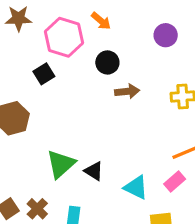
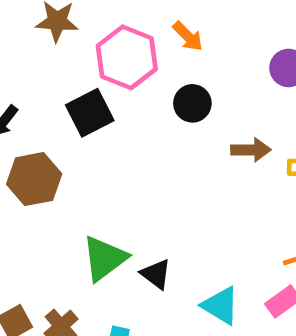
black square: (44, 74) -> (90, 113), size x1.4
brown arrow: (127, 91) -> (251, 150), moved

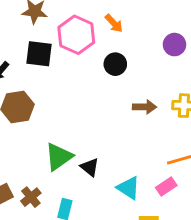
black square: (90, 113) -> (39, 54), moved, turned 32
brown arrow: (251, 150) -> (145, 107), moved

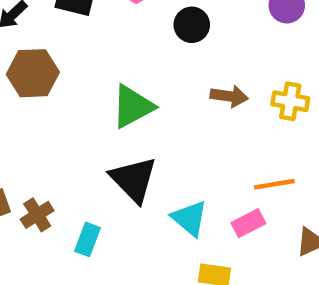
green triangle: (59, 157) -> (133, 106), moved
black triangle: (90, 167) -> (133, 179), size x1.6

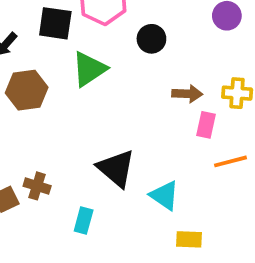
green triangle: (133, 106) -> (89, 69), moved
brown cross: (37, 215) -> (37, 186), moved, turned -35
pink rectangle: (248, 223) -> (206, 125), moved, turned -45

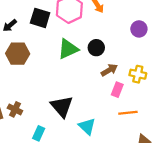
black circle: (151, 39) -> (96, 48), moved
green triangle: (89, 69) -> (68, 49), moved
brown arrow: (187, 94) -> (109, 70), turned -42

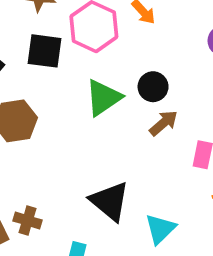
brown arrow: (109, 70) -> (164, 123), moved
cyan triangle: (87, 126) -> (160, 229), turned 42

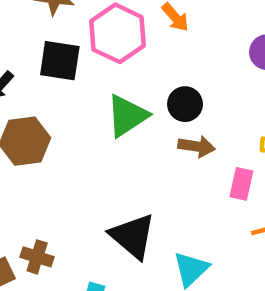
brown arrow: (164, 123) -> (197, 146), turned 48

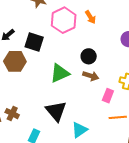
black square: (60, 61) -> (34, 42), moved
green triangle: (127, 116) -> (60, 73), moved

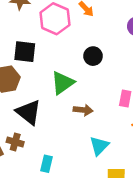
brown arrow: (91, 76) -> (83, 110), moved
black triangle: (56, 111) -> (29, 112), moved

